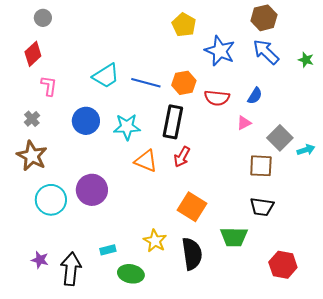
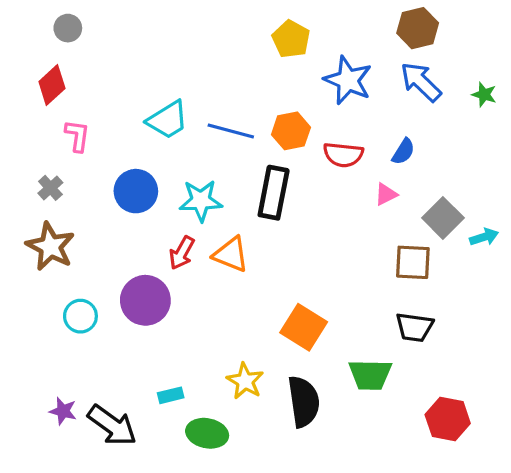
red arrow: (182, 157) -> (182, 253), moved
cyan circle: (51, 200) -> (80, 316), size x0.7
black arrow: (71, 269) -> (112, 425), turned 120

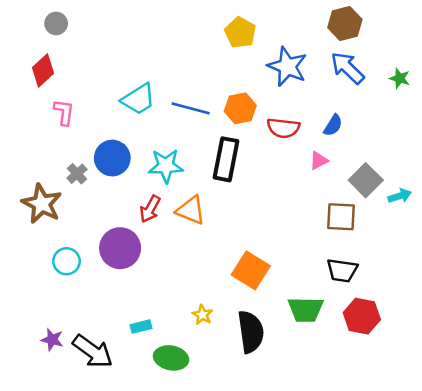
gray cross: (50, 188) -> (77, 174), moved
yellow star: (245, 381) -> (202, 315), size x0.7
red hexagon: (448, 419) -> (362, 316), moved

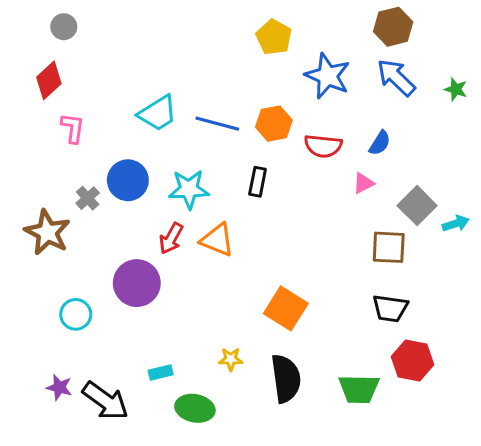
black rectangle: (226, 159) -> (258, 182), size x0.6
cyan circle: (67, 261) -> (76, 314), moved
green trapezoid: (306, 310) -> (359, 389), moved
yellow star: (202, 315) -> (231, 359), turned -30

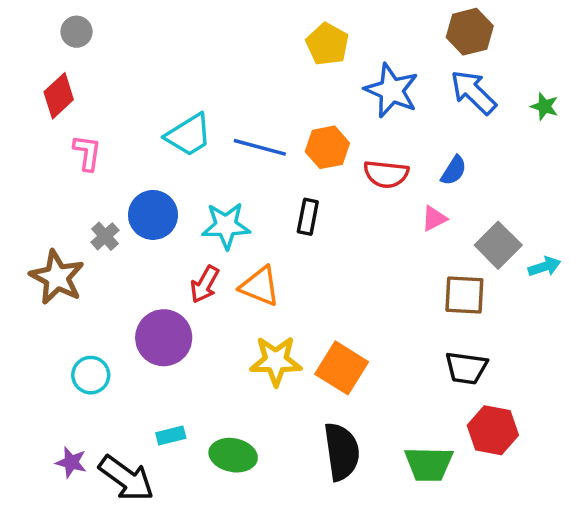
yellow star: (231, 359) -> (276, 361), moved, size x1.8
cyan rectangle: (161, 373) -> (171, 436), moved
green ellipse: (195, 408) -> (233, 455), moved

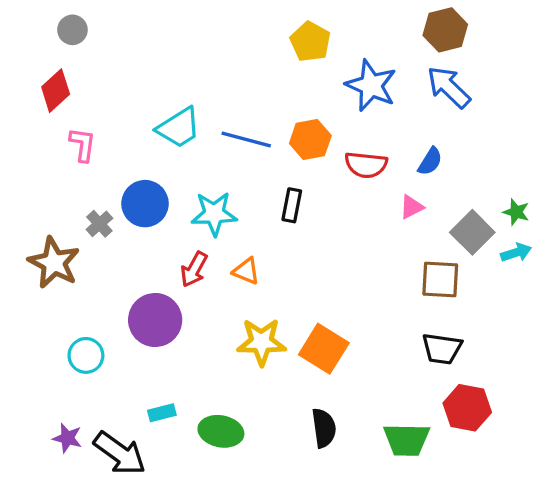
green star: (544, 106) -> (516, 212), moved
orange triangle: (260, 286) -> (246, 271), size x0.7
black semicircle: (342, 452) -> (324, 428), size x0.7

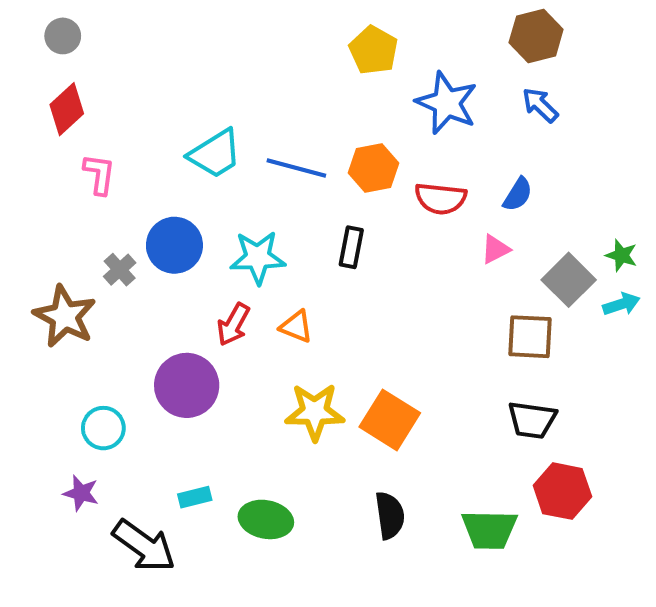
gray circle: (72, 30) -> (63, 36), moved
blue arrow: (449, 87) -> (540, 105), size x0.7
purple star: (67, 438) -> (81, 493), moved

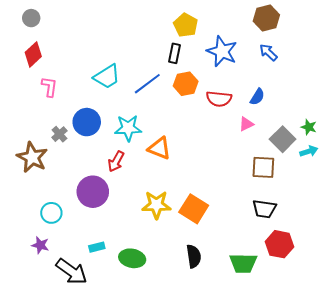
blue line: (296, 168) -> (147, 84), turned -52
black rectangle: (351, 247) -> (175, 53), moved
orange triangle: (296, 326) -> (159, 148), moved, size x1.4

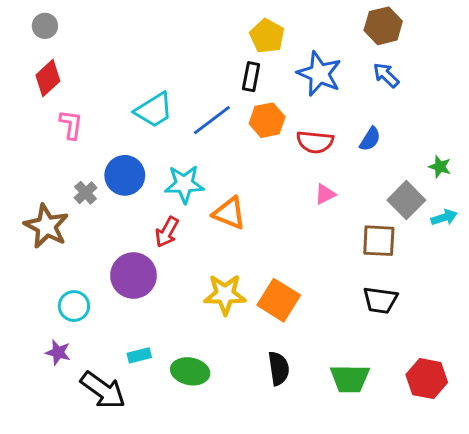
pink triangle: (246, 124) -> (325, 194), moved
green star: (309, 127) -> (440, 167), moved
red hexagon: (280, 244) -> (427, 379), moved

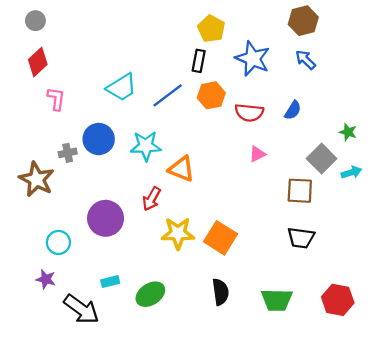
gray cross: (86, 193) -> (68, 153), turned 30
red arrow: (167, 232) -> (152, 199), moved
green ellipse: (190, 371) -> (150, 294), turned -44

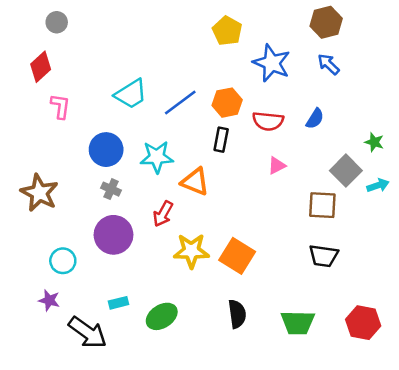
gray circle: (35, 21) -> (57, 22), moved
black rectangle: (199, 61) -> (221, 140), moved
gray cross: (68, 153) -> (111, 189), moved, turned 36

